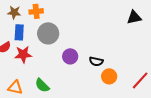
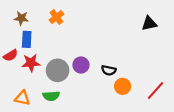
orange cross: (36, 11) -> (56, 17), moved, turned -32
gray circle: (48, 33) -> (58, 70), moved
green semicircle: (42, 85) -> (51, 96), turned -49

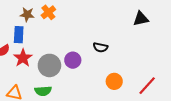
brown star: (21, 18) -> (27, 14), moved
red star: (31, 63) -> (23, 58), turned -30
black semicircle: (109, 70) -> (100, 47), moved

